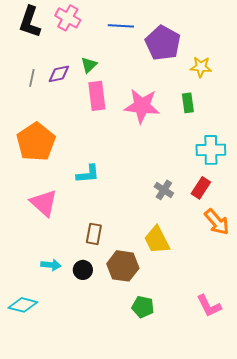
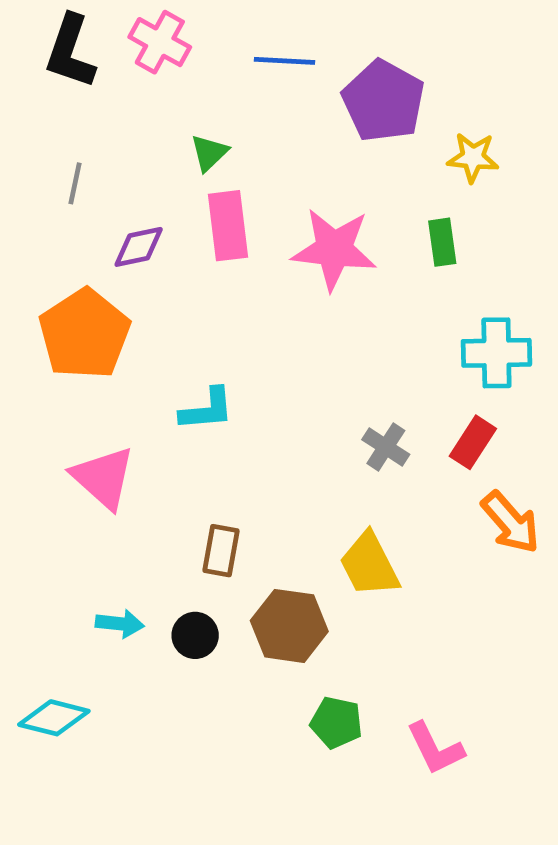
purple diamond: (59, 74) -> (139, 247), moved
pink L-shape: (209, 306) -> (435, 748), moved

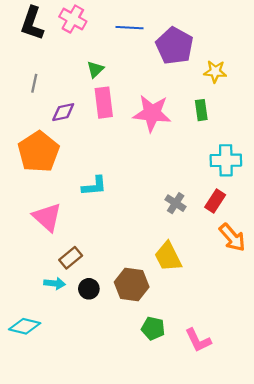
brown rectangle: (221, 551) -> (71, 258), moved, turned 40

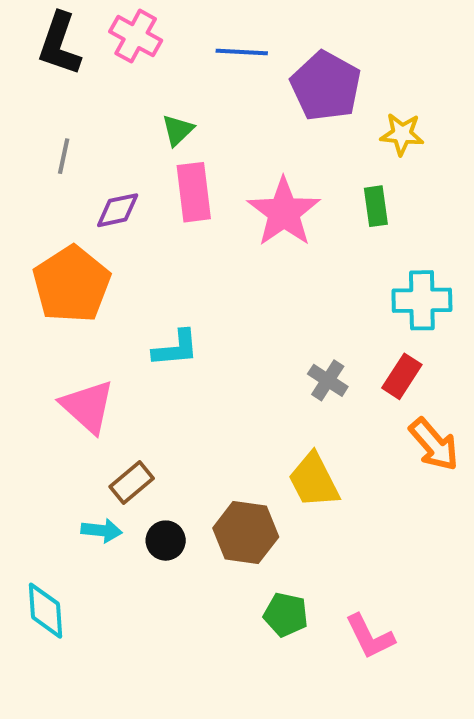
pink star: (152, 113) -> (284, 212), turned 30
cyan diamond: (25, 326) -> (46, 611), turned 72

